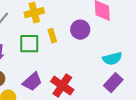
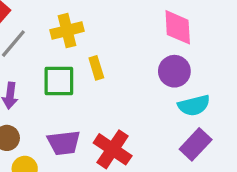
purple circle: (80, 30) -> (174, 71), moved
purple trapezoid: (32, 82) -> (64, 143), turned 35

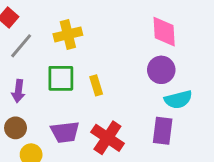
yellow rectangle: (96, 68) -> (96, 85), moved
purple rectangle: (196, 144) -> (163, 131), moved, turned -36

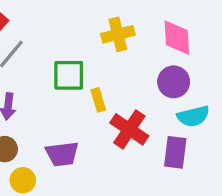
yellow cross: (68, 34) -> (118, 34), moved
green square: (61, 78) -> (69, 75), moved
red cross: (107, 138) -> (129, 129), moved

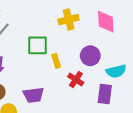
purple circle: (174, 82) -> (90, 56), moved
red cross: (129, 129) -> (76, 80), size x0.7

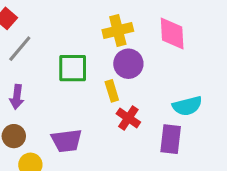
purple circle: (90, 56) -> (128, 64), moved
yellow rectangle: (56, 61) -> (112, 91), moved

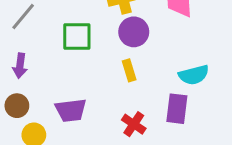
yellow rectangle: (112, 91) -> (129, 70), moved
red cross: (128, 118) -> (134, 124), moved

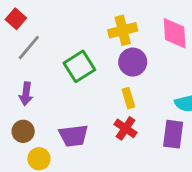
green square: (77, 36) -> (79, 66), turned -32
red cross: (134, 124) -> (126, 128), moved

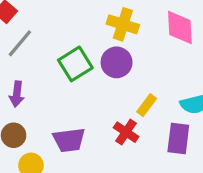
yellow cross: (123, 30) -> (123, 24), turned 32
purple circle: (133, 62) -> (117, 62), moved
yellow rectangle: (128, 98) -> (147, 105), moved, turned 54

